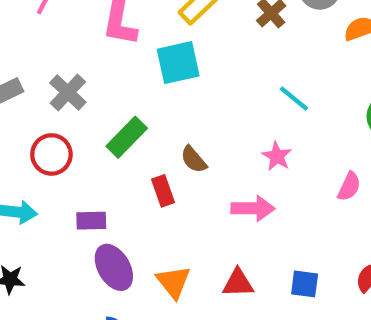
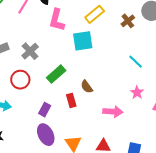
pink star: (277, 156) -> (137, 93), moved
purple rectangle: (91, 221) -> (45, 110), moved, turned -64

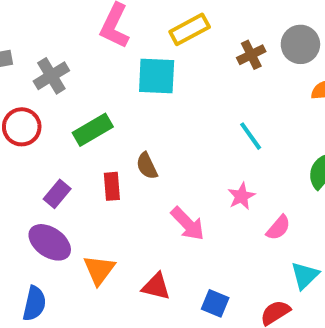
pink arrow: (113, 112) -> (188, 224), turned 30
purple ellipse: (46, 135) -> (50, 242), turned -40

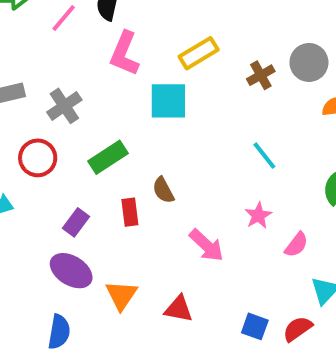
blue square: (215, 303) -> (255, 326), moved

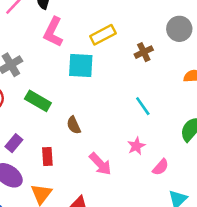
gray circle: (309, 62) -> (179, 29), moved
green rectangle: (108, 157) -> (38, 101), turned 60
red rectangle: (130, 212) -> (47, 157), moved

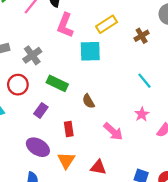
purple rectangle: (14, 143) -> (41, 110), moved

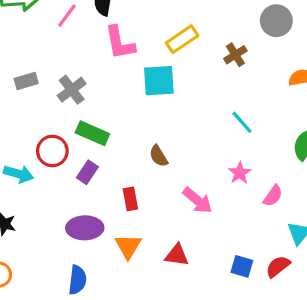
pink L-shape: (65, 25) -> (120, 43), turned -30
green rectangle: (57, 83) -> (92, 133), moved
red circle: (18, 85) -> (52, 151), moved
purple ellipse: (38, 147) -> (85, 228), turned -30

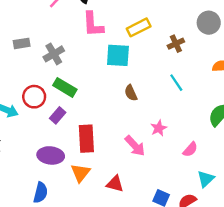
cyan line: (242, 122) -> (176, 83), moved
brown semicircle: (159, 156) -> (131, 93), moved
pink star: (240, 173) -> (159, 128), moved
red rectangle: (130, 199) -> (86, 139), size x1.6

